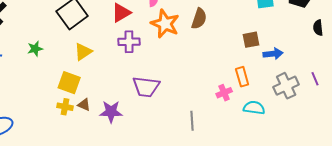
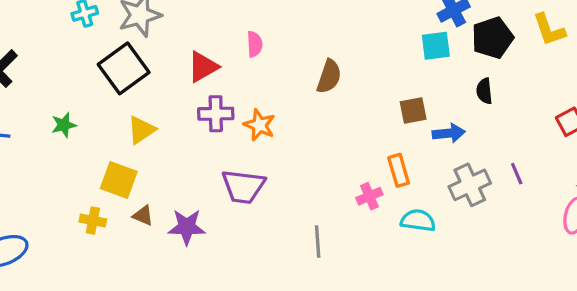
orange star: (165, 24) -> (259, 125), moved, size x0.7
black semicircle: (318, 28) -> (484, 91), moved
yellow cross: (65, 107) -> (93, 220), moved

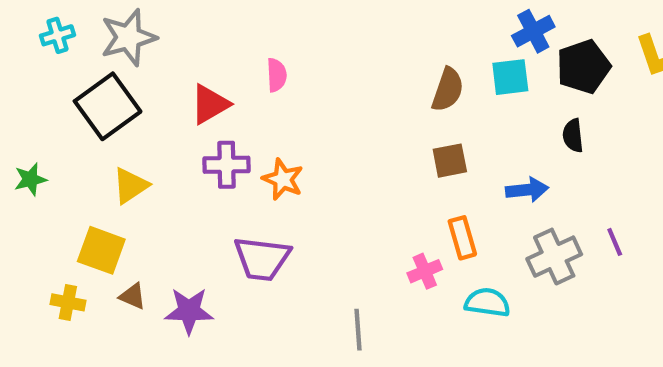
brown semicircle: (329, 77) -> (448, 90), moved
brown square: (413, 110) -> (450, 161), moved

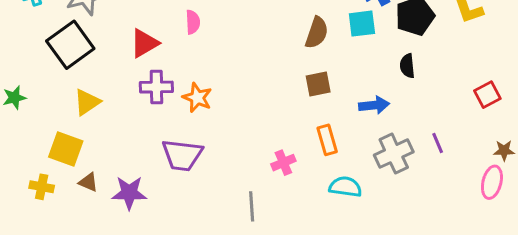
pink cross: (425, 271) -> (283, 163), moved

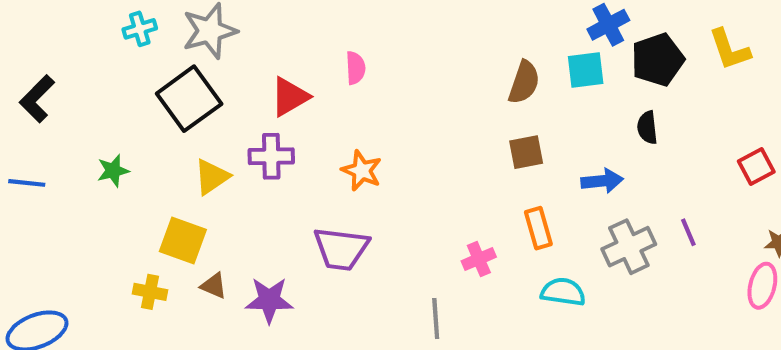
purple cross: (156, 87) -> (271, 156), moved

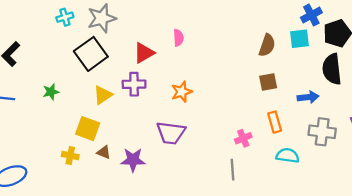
black semicircle: (647, 127) -> (332, 69), size x1.8
orange star: (362, 171) -> (182, 92), turned 30
gray cross: (629, 247) -> (322, 132), turned 32
gray line: (436, 319) -> (232, 170), moved

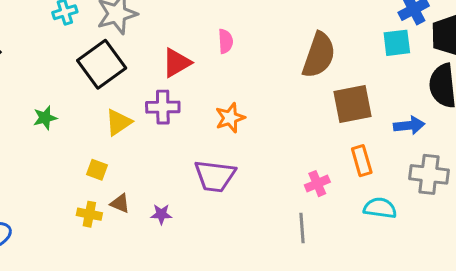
brown semicircle: (267, 45) -> (319, 55), moved, size x1.4
brown square: (268, 82) -> (352, 104), size x1.5
yellow square: (88, 129) -> (97, 170), size x0.6
yellow cross: (70, 156) -> (89, 214), moved
purple star: (133, 160) -> (161, 214), size x0.6

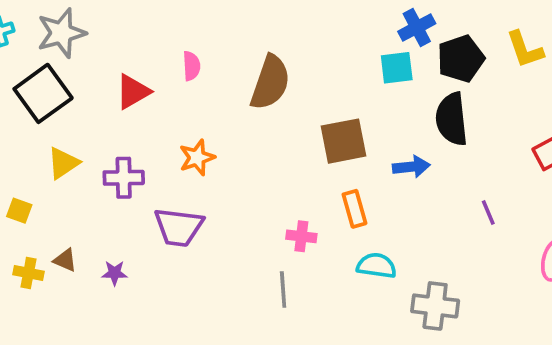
brown semicircle: (319, 55) -> (270, 82), moved
purple cross: (163, 107) -> (124, 178), moved
yellow square: (97, 170) -> (19, 211), moved
gray cross: (429, 174) -> (435, 306), moved
pink cross: (317, 184) -> (301, 236), turned 30

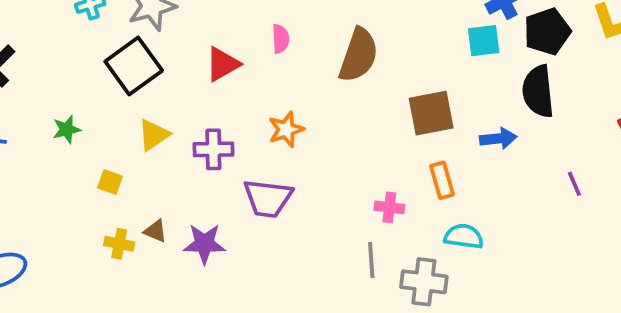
purple star: (115, 273) -> (204, 244), size x1.6
gray cross: (435, 306) -> (424, 282), moved

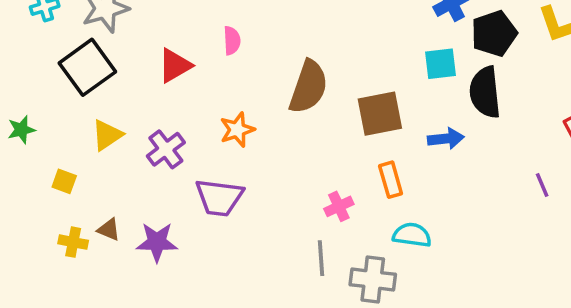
cyan square: (484, 41) -> (440, 64), moved
brown semicircle: (359, 55) -> (309, 87), moved
purple cross: (213, 149) -> (166, 149), turned -36
purple line: (574, 184) -> (542, 185), moved
pink cross: (389, 207) -> (339, 206), turned -32

